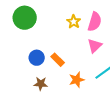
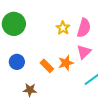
blue circle: (37, 58) -> (17, 62), moved
orange star: (77, 80) -> (66, 63), moved

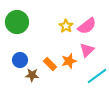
pink semicircle: (84, 28) -> (87, 26), turned 36
brown star: (30, 90) -> (32, 75), moved

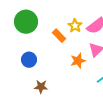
orange rectangle: (50, 64) -> (59, 36), moved
brown star: (32, 75) -> (41, 87), moved

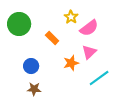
yellow star: (75, 26) -> (71, 17), moved
blue circle: (29, 60) -> (31, 66), moved

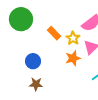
yellow star: (71, 17) -> (73, 38), moved

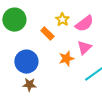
yellow star: (73, 38) -> (62, 20), moved
blue circle: (33, 61) -> (26, 62), size x1.5

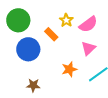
orange star: (66, 59) -> (69, 69), moved
blue circle: (26, 62) -> (28, 49), moved

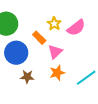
pink triangle: (88, 48) -> (55, 52), moved
brown star: (33, 85) -> (27, 77), moved

